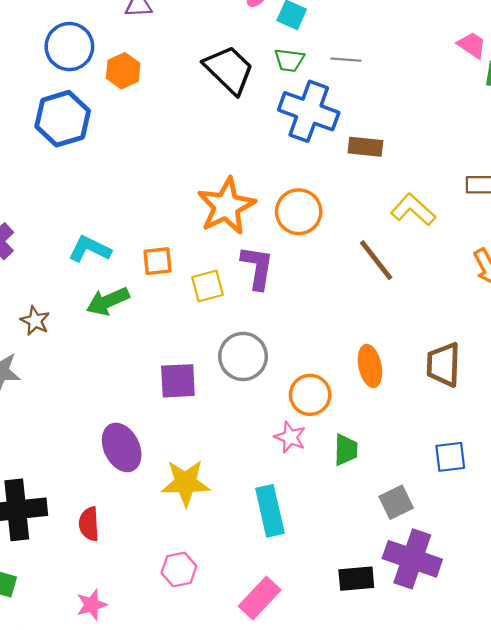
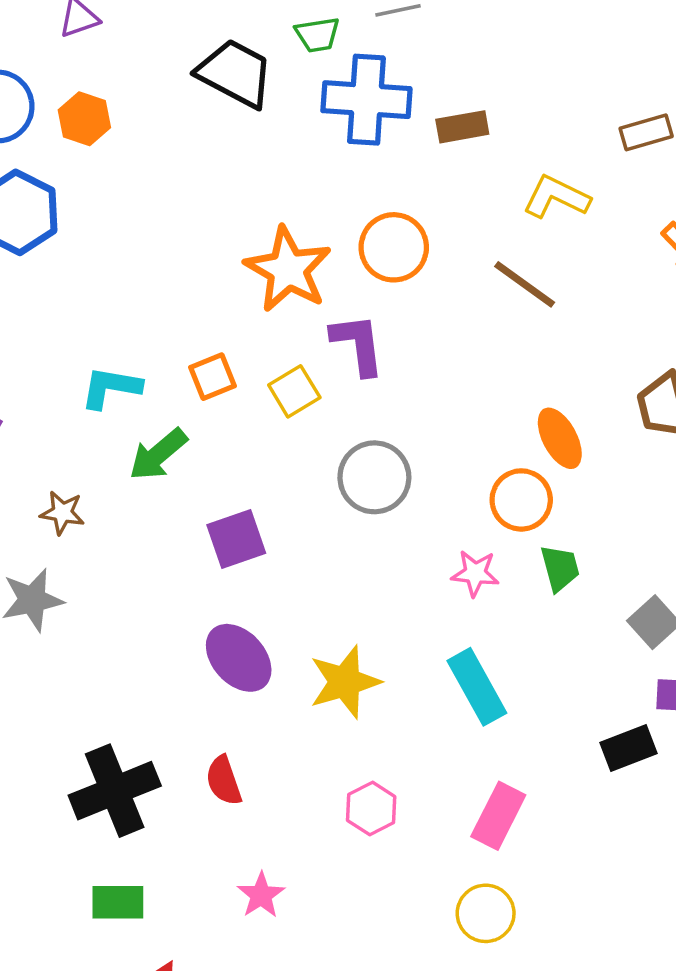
purple square: (178, 381) -> (236, 539), moved
orange circle: (310, 395) -> (521, 500), moved

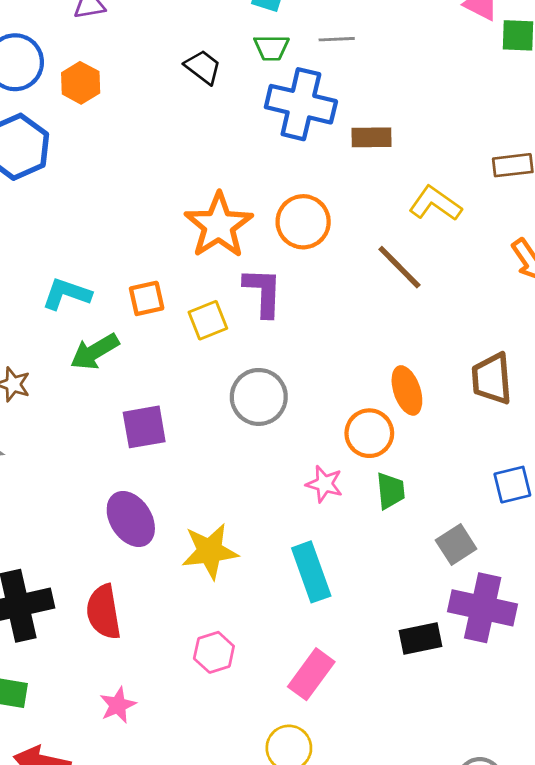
black trapezoid: (235, 73) -> (203, 67), size x0.6
red semicircle: (224, 781) -> (104, 612), size x1.4

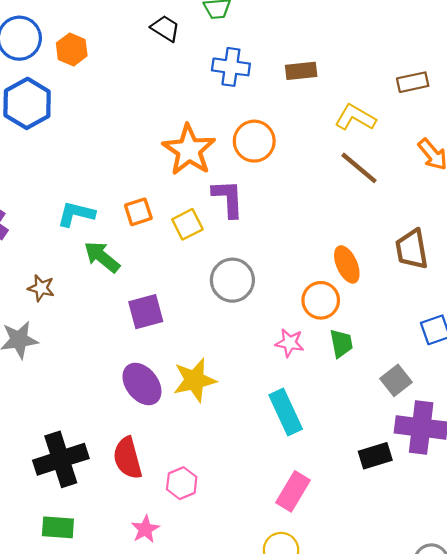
blue cross: (301, 104) -> (231, 67), moved, size x0.7
brown line: (399, 267) -> (359, 168), moved
green arrow: (95, 352) -> (102, 257), turned 75
yellow star: (210, 551) -> (195, 380), moved
pink hexagon: (214, 652) -> (182, 483), moved

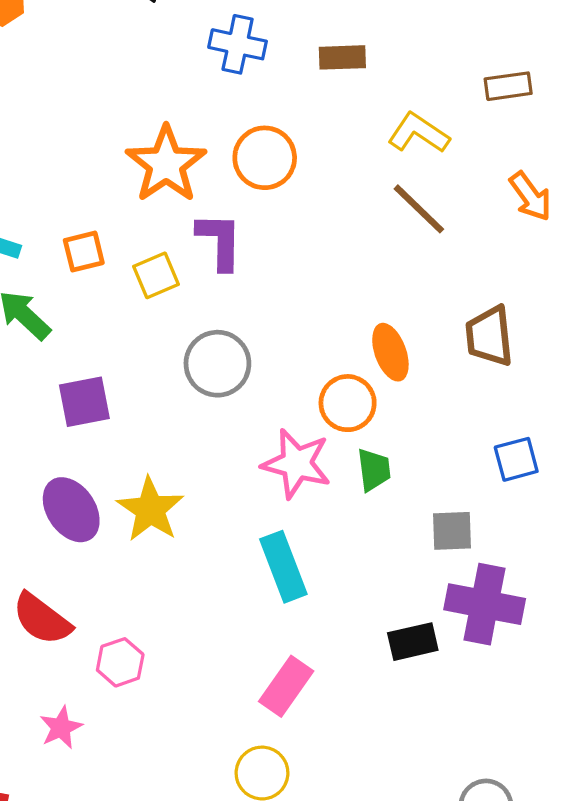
pink star: (290, 343) -> (296, 464), size x1.6
yellow star: (195, 380) -> (150, 509), turned -30
gray square: (396, 380) -> (452, 531), turned 32
red semicircle: (128, 458) -> (42, 619), turned -42

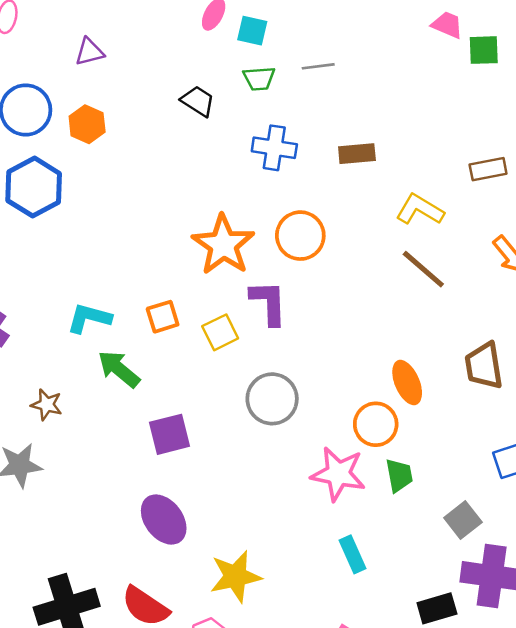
yellow star: (150, 509) -> (235, 576), moved, turned 30
gray square: (452, 531) -> (463, 520), turned -33
cyan rectangle: (283, 567) -> (353, 554), moved, size x0.7

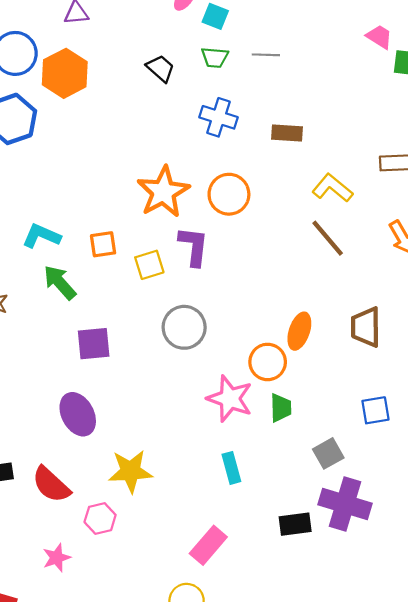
orange hexagon: (87, 124) -> (65, 73), size x1.5
orange ellipse: (407, 383) -> (299, 331), turned 33

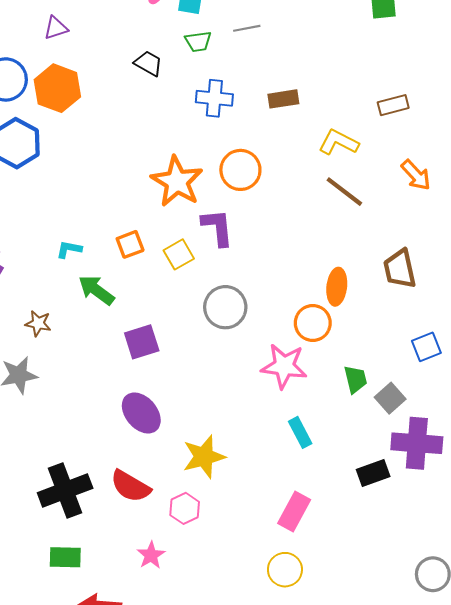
cyan L-shape: (41, 236) -> (69, 249), size x0.7
green trapezoid: (281, 408) -> (355, 379), moved

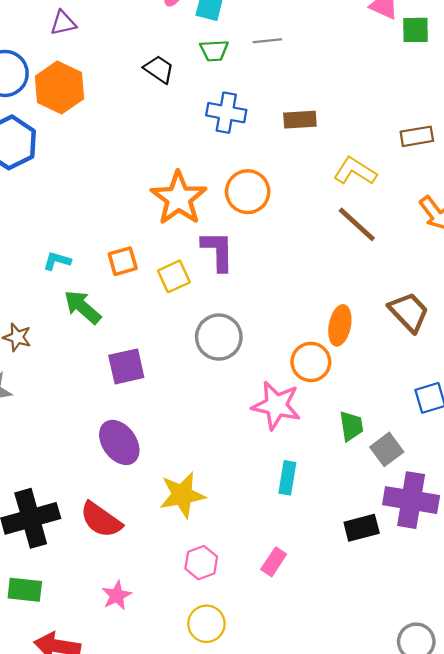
brown trapezoid: (400, 269) -> (409, 312), turned 144
cyan rectangle: (300, 432) -> (287, 478), turned 32
pink hexagon: (185, 508) -> (201, 563), moved
pink rectangle: (294, 511) -> (274, 562), size x0.7
yellow circle: (285, 570) -> (206, 624), moved

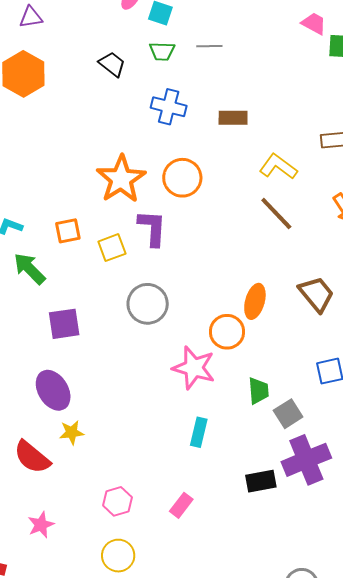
yellow star: (182, 495) -> (72, 432), moved, size x0.6
purple cross: (411, 500) -> (306, 460), turned -36

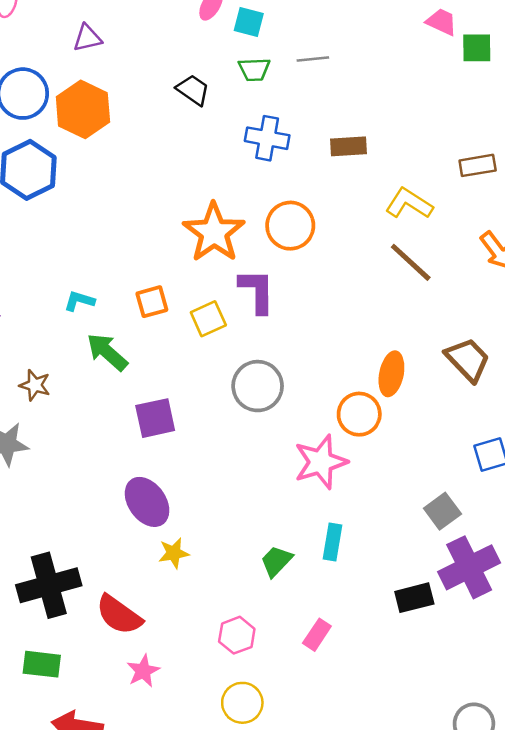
pink star: (194, 368) -> (321, 462), turned -30
green trapezoid: (258, 391) -> (276, 561), moved, turned -128
red semicircle: (32, 457) -> (119, 615), moved

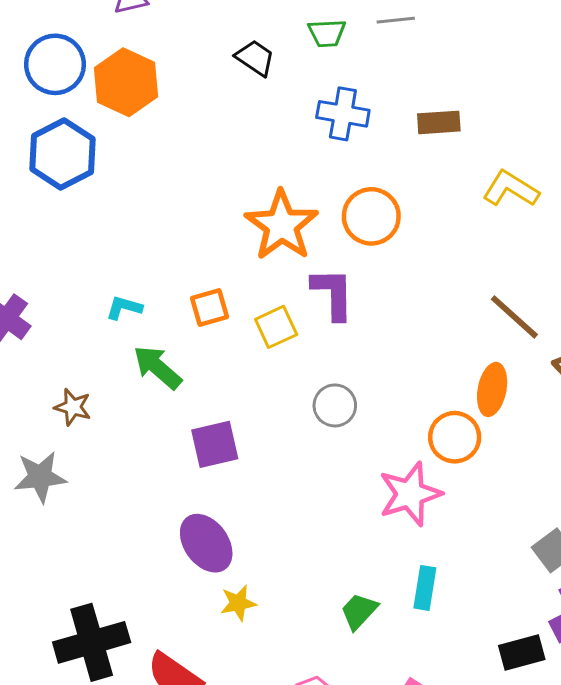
brown line: (411, 262) -> (514, 317), moved
gray circle: (258, 386) -> (335, 405), size x0.7

